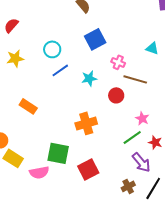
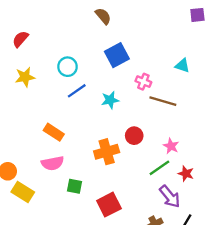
red circle: (116, 95) -> (134, 136), moved
orange rectangle: (28, 106) -> (54, 132), moved
green square: (58, 153) -> (74, 186), size x0.6
pink semicircle: (39, 172) -> (53, 163), moved

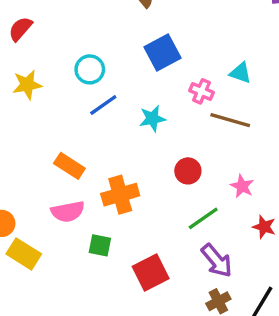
cyan triangle: (182, 66) -> (240, 73), moved
orange cross: (107, 152) -> (120, 195), moved
green line: (159, 168) -> (203, 218), moved
purple arrow: (170, 197) -> (217, 261), moved

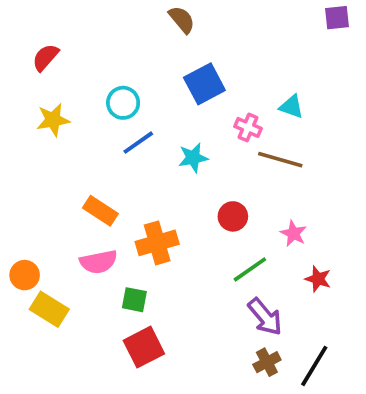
red square: (151, 273) -> (144, 347), moved

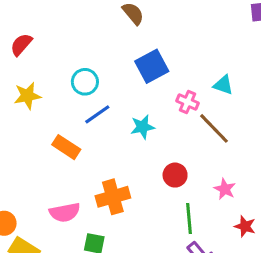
brown line: (280, 160) -> (214, 128), turned 30
orange rectangle: (100, 211) -> (66, 147), moved
green line: (250, 269) -> (189, 219), turned -60

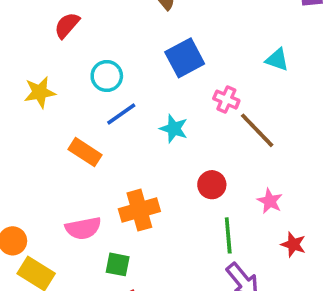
red semicircle: (21, 44) -> (67, 25), moved
cyan triangle: (223, 85) -> (277, 60), moved
cyan star: (142, 127) -> (174, 129), turned 30

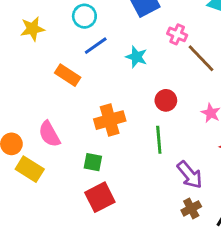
pink semicircle: (83, 228) -> (49, 134), moved, turned 72
green line: (228, 235) -> (159, 140), moved

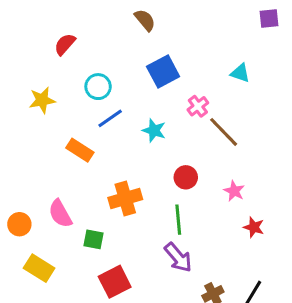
pink cross: (177, 34) -> (198, 106), turned 30
green square: (93, 162) -> (94, 239), moved
yellow rectangle: (30, 169) -> (39, 268), moved
purple arrow: (190, 175) -> (178, 257), moved

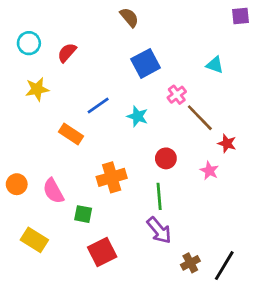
red semicircle: (65, 44) -> (67, 53), moved
cyan circle: (98, 87) -> (29, 43), moved
orange circle: (19, 224) -> (17, 184), moved
red star: (254, 227) -> (227, 143), moved

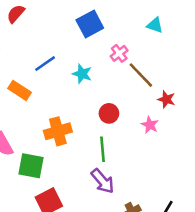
green square: (83, 214) -> (31, 166), size x1.5

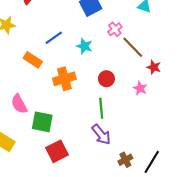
orange cross: (58, 131) -> (64, 79), moved

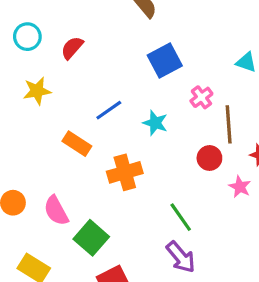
brown line: (133, 47) -> (229, 124), turned 40
red circle: (106, 79) -> (209, 158), moved
green line: (101, 108) -> (181, 217), turned -30
green square: (42, 122) -> (91, 238), turned 30

